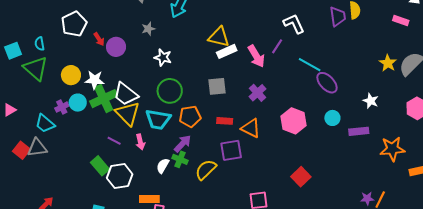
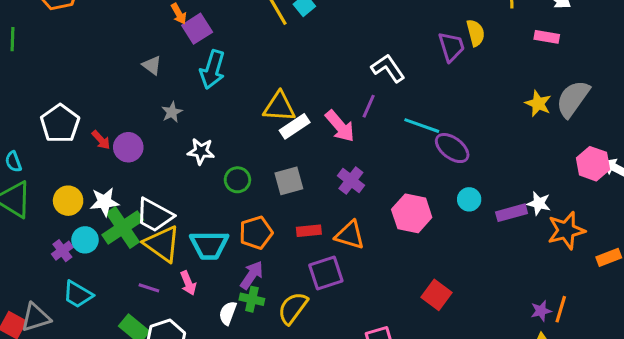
green circle: (170, 91) -> (237, 180), moved, size x0.7
white star: (371, 101) -> (539, 203), moved
cyan trapezoid: (45, 124) -> (78, 294), moved

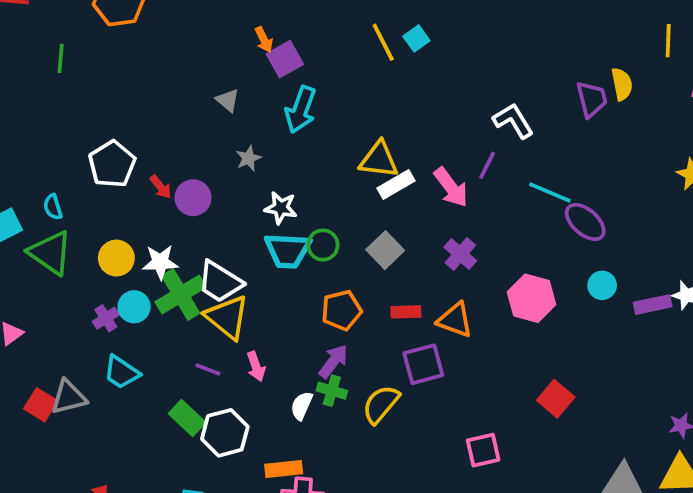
gray square: (289, 181) -> (385, 250), turned -32
cyan trapezoid: (209, 245) -> (288, 250), moved

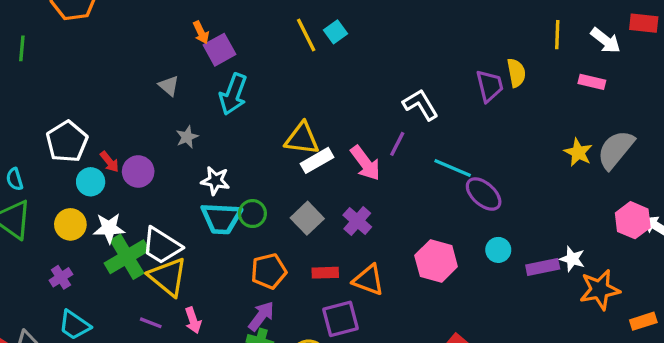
purple cross: (460, 254) -> (357, 221), moved
cyan circle: (134, 307) -> (91, 182), moved

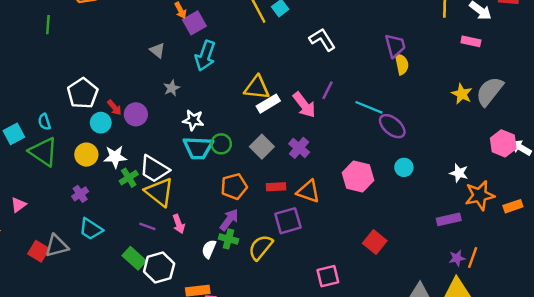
yellow semicircle: (516, 73) -> (402, 64), moved
white L-shape: (421, 105) -> (322, 40), moved
green cross: (127, 257) -> (129, 178), size x0.6
purple rectangle: (543, 267) -> (449, 219), moved
orange rectangle: (643, 321) -> (513, 206), moved

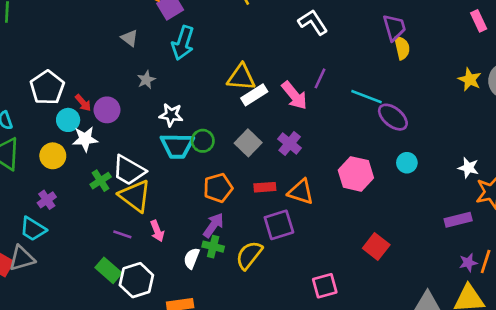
pink rectangle: (471, 41) -> (479, 21), turned 54
white star: (115, 157) -> (85, 139), moved
cyan trapezoid: (91, 229) -> (33, 229), moved

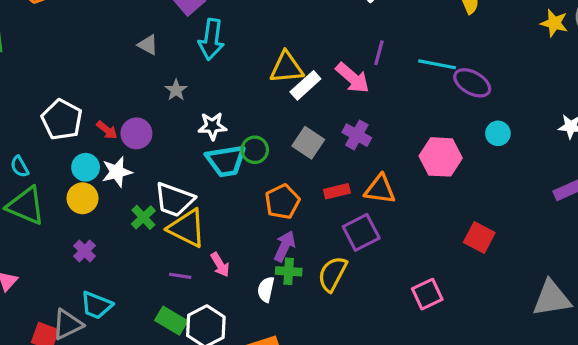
cyan circle: (68, 120) -> (86, 167), moved
cyan trapezoid: (33, 229) -> (96, 305), moved

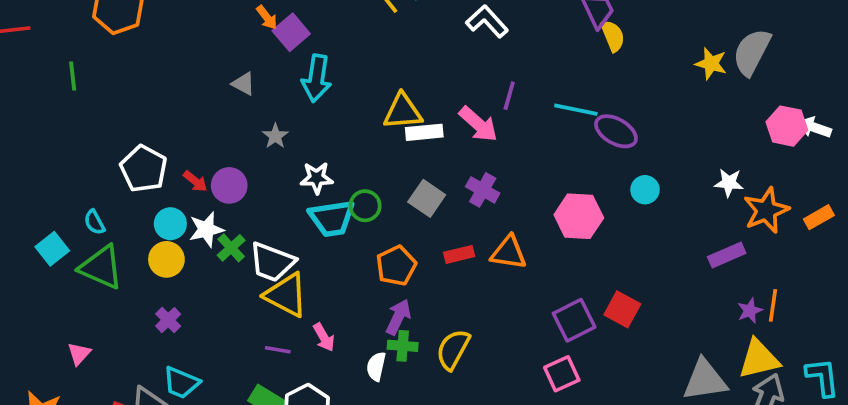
white rectangle: (305, 85) -> (424, 132), turned 36
green cross: (143, 217) -> (231, 248), moved
purple square: (361, 232) -> (574, 320), moved

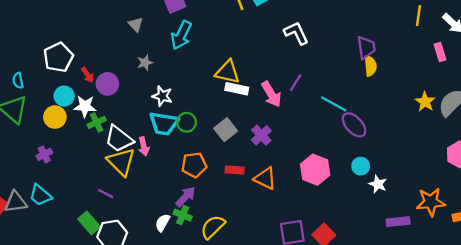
white star: (729, 183) -> (378, 184), moved
pink arrow: (324, 337) -> (144, 146), moved

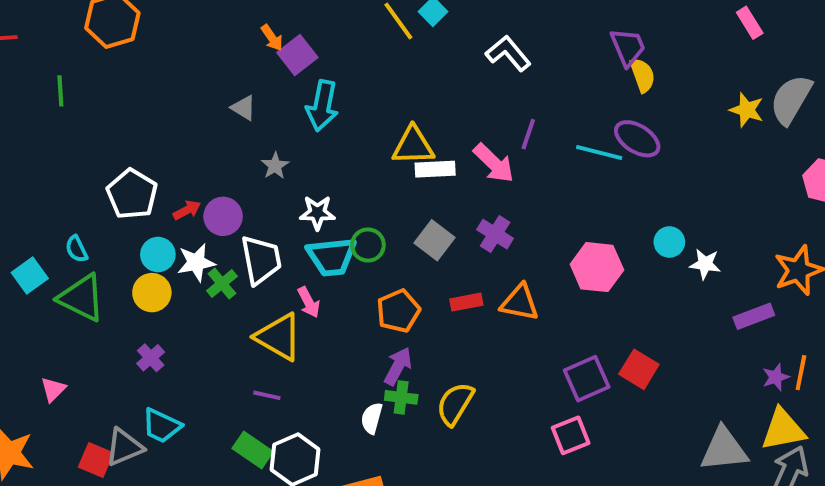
red arrow: (88, 75) -> (187, 210), turned -70
purple ellipse: (354, 125) -> (637, 139), moved
white trapezoid: (119, 139) -> (261, 260), moved, turned -124

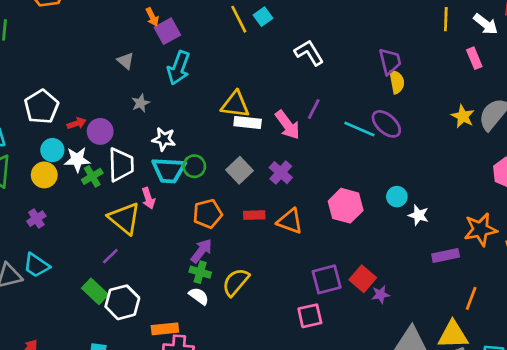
purple star: (776, 377) -> (381, 294), moved
purple line: (267, 395) -> (110, 256), turned -66
white semicircle: (372, 418) -> (199, 296), moved, turned 102

